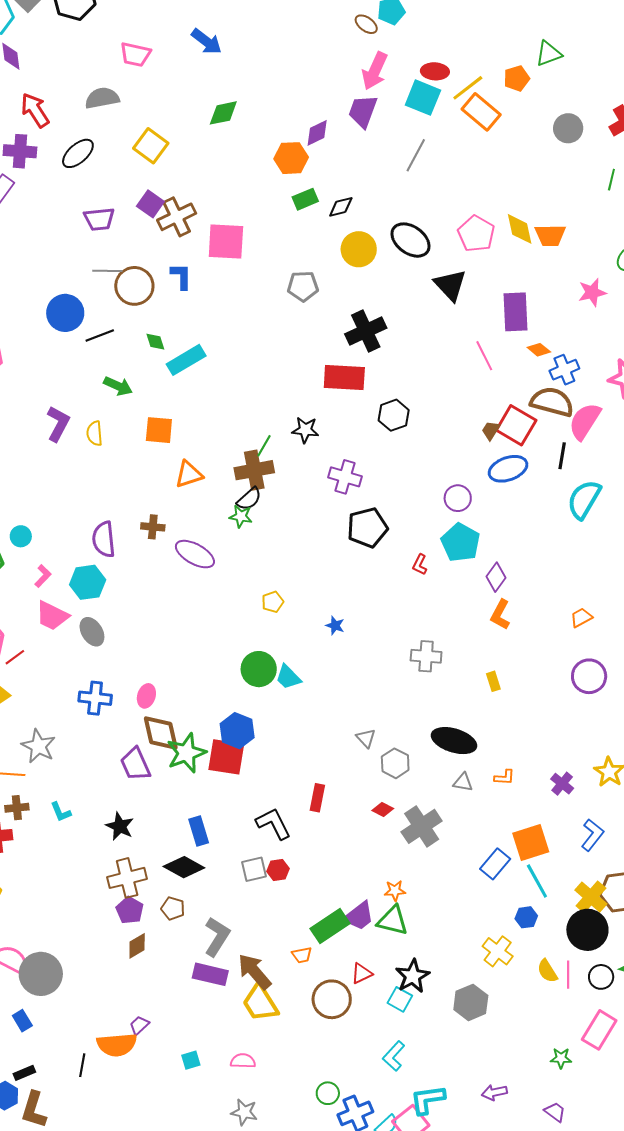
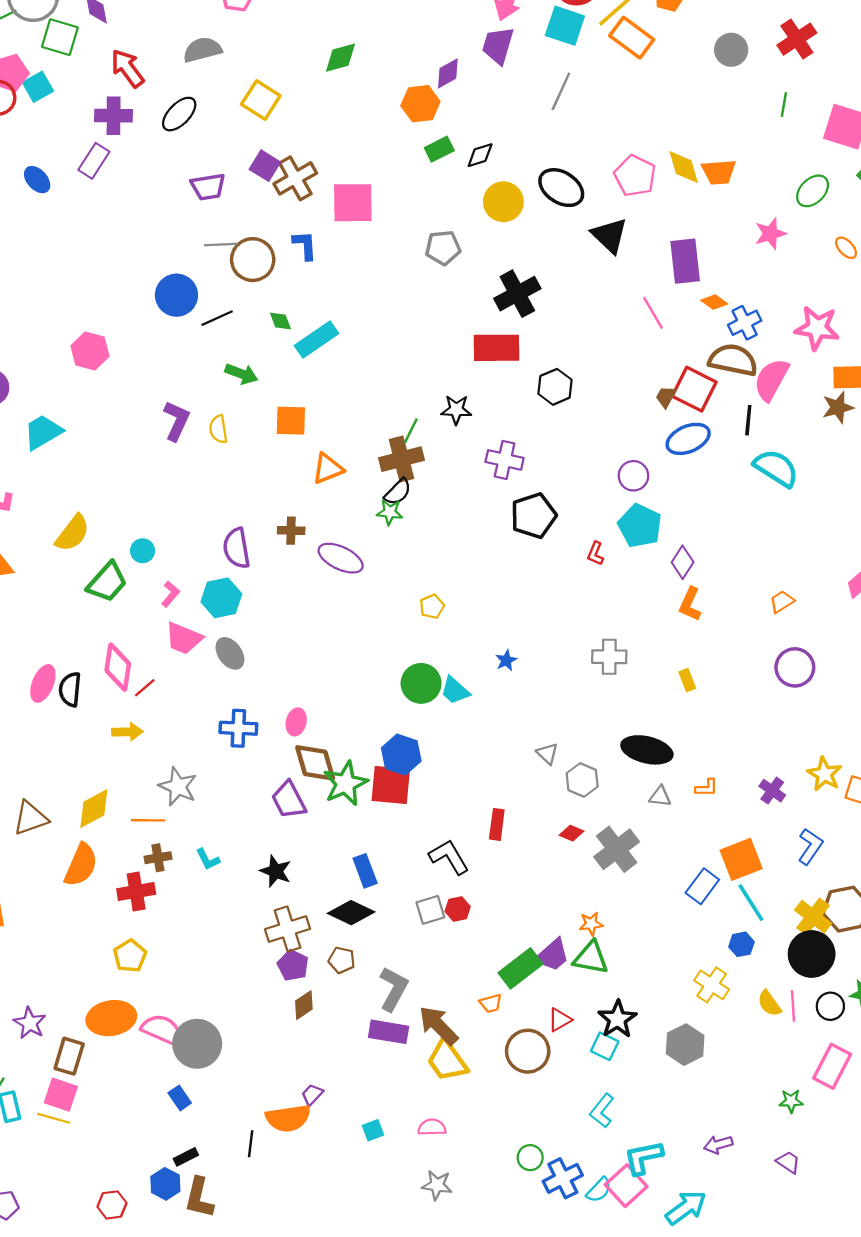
cyan semicircle: (584, 499) -> (776, 468), turned 96
blue star: (335, 626) -> (506, 660), moved, turned 30

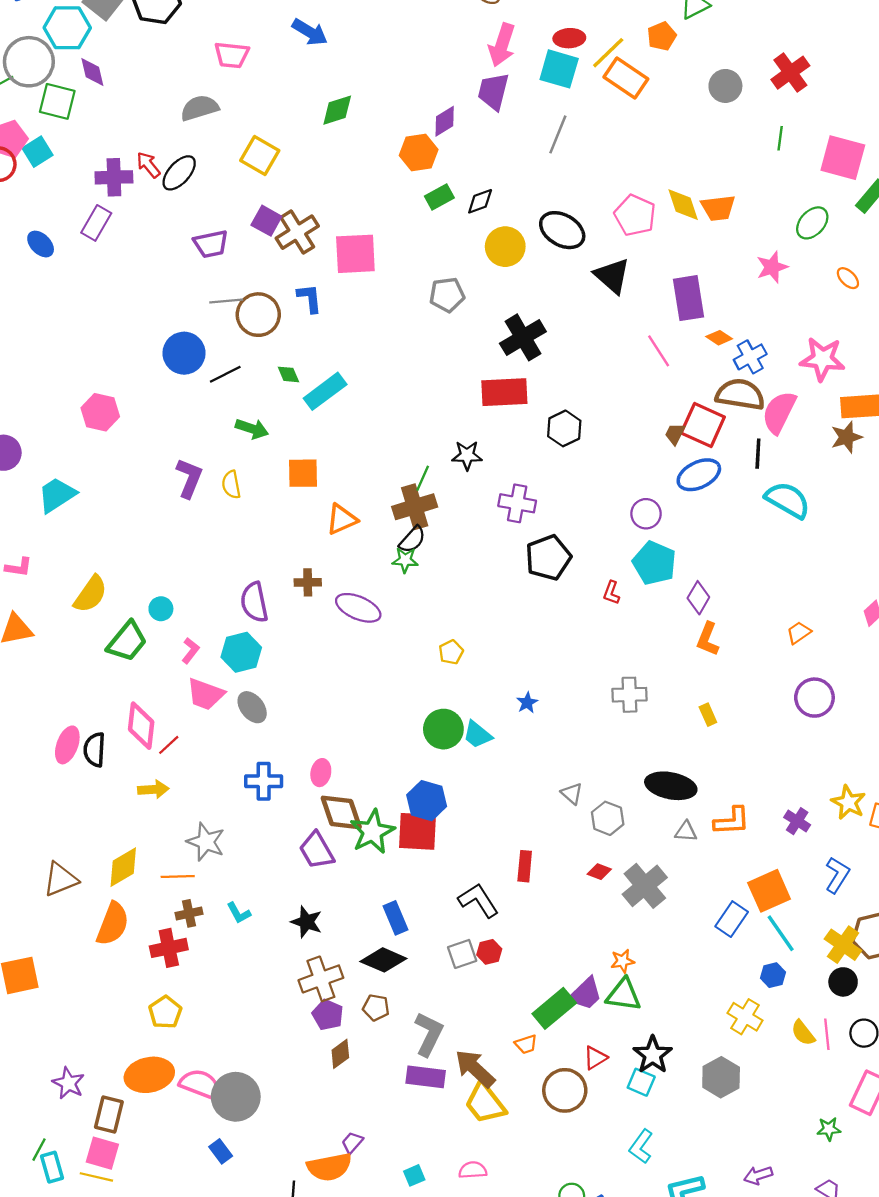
red arrow: (128, 68) -> (148, 165), moved, size x0.7
orange L-shape: (707, 788) -> (732, 821), size x1.6
black circle: (812, 954) -> (843, 982), size x0.6

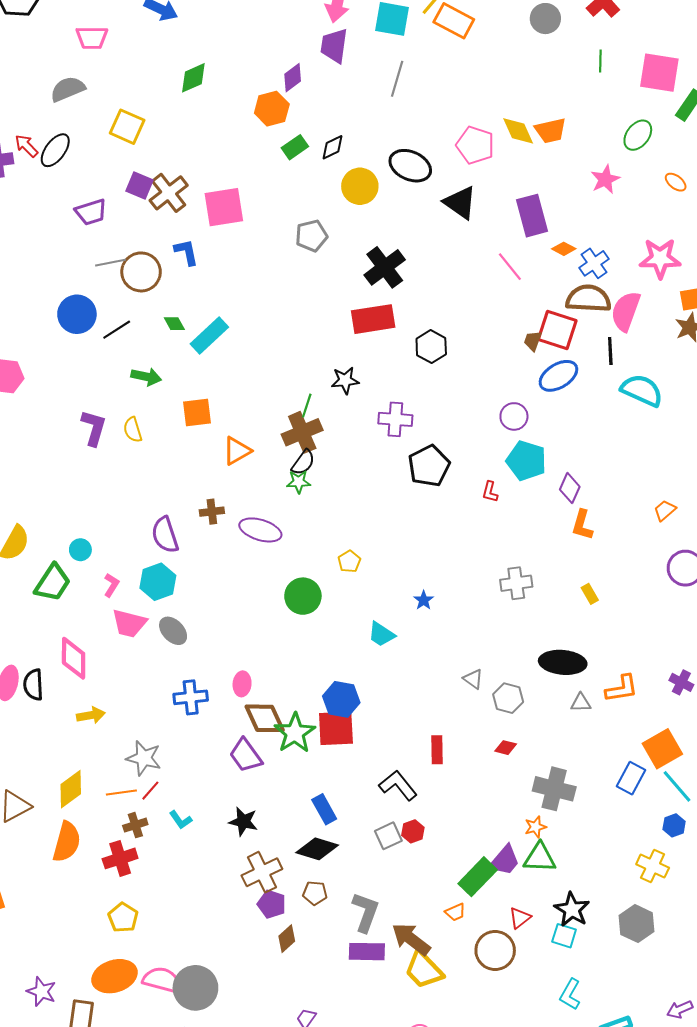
green circle: (443, 729) -> (303, 596), moved
red line: (169, 745) -> (150, 791), moved
gray cross: (645, 886) -> (554, 789), moved, turned -30

